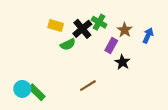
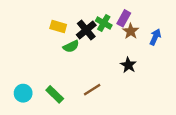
purple rectangle: (111, 46) -> (124, 18), moved
green rectangle: (37, 92) -> (55, 94), moved

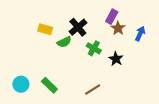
green cross: (104, 23) -> (94, 48), moved
yellow rectangle: (58, 27) -> (45, 29), moved
brown line: (92, 90) -> (93, 89), moved

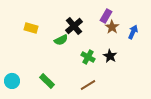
yellow rectangle: (45, 29) -> (31, 28), moved
green cross: (94, 48) -> (88, 57), moved
cyan circle: (21, 84) -> (12, 81), moved

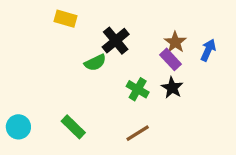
purple rectangle: (106, 16) -> (171, 59), moved, turned -72
yellow rectangle: (31, 28) -> (65, 19), moved

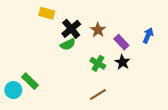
black cross: (116, 41) -> (71, 29), moved
brown star: (175, 42) -> (98, 30), moved
green rectangle: (73, 127) -> (30, 81), moved

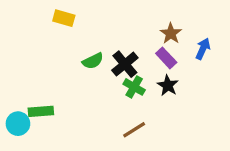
black cross: (71, 29) -> (125, 64), moved
brown star: (98, 30) -> (171, 33), moved
green rectangle: (30, 81) -> (41, 111), turned -48

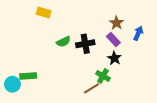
black cross: (125, 64) -> (85, 44), turned 30
green cross: (134, 87) -> (103, 76), moved

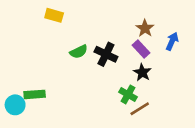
black cross: (85, 44) -> (106, 54), turned 36
brown line: (92, 88) -> (140, 109), moved

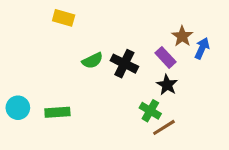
brown star: (145, 28) -> (182, 36), moved
green rectangle: (35, 94) -> (57, 112), moved
cyan circle: (15, 105) -> (18, 108), moved

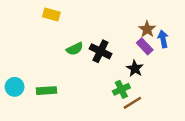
blue arrow: (202, 48) -> (163, 39), turned -35
purple rectangle: (165, 57) -> (145, 46), moved
green cross: (150, 111) -> (121, 89), turned 35

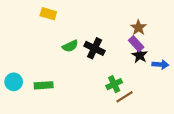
blue arrow: (163, 39) -> (160, 64), moved, turned 105
black star: (135, 68) -> (140, 55), moved

